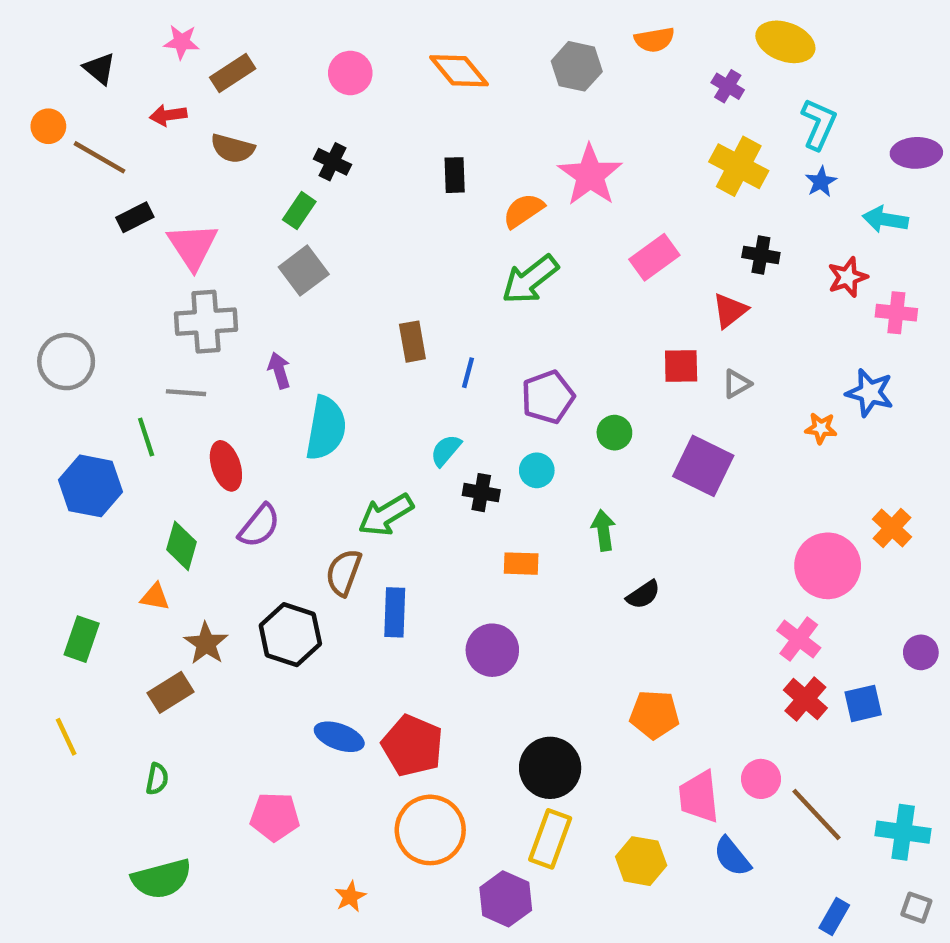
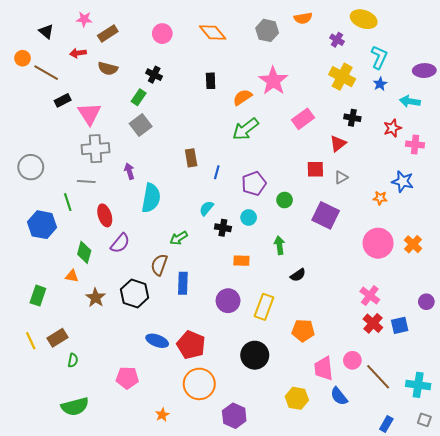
green arrow: (386, 515) -> (179, 238), size x0.7
pink circle: (828, 566) -> (378, 243), moved
brown rectangle: (170, 692) -> (57, 338), moved
yellow rectangle: (550, 839) -> (264, 307), moved

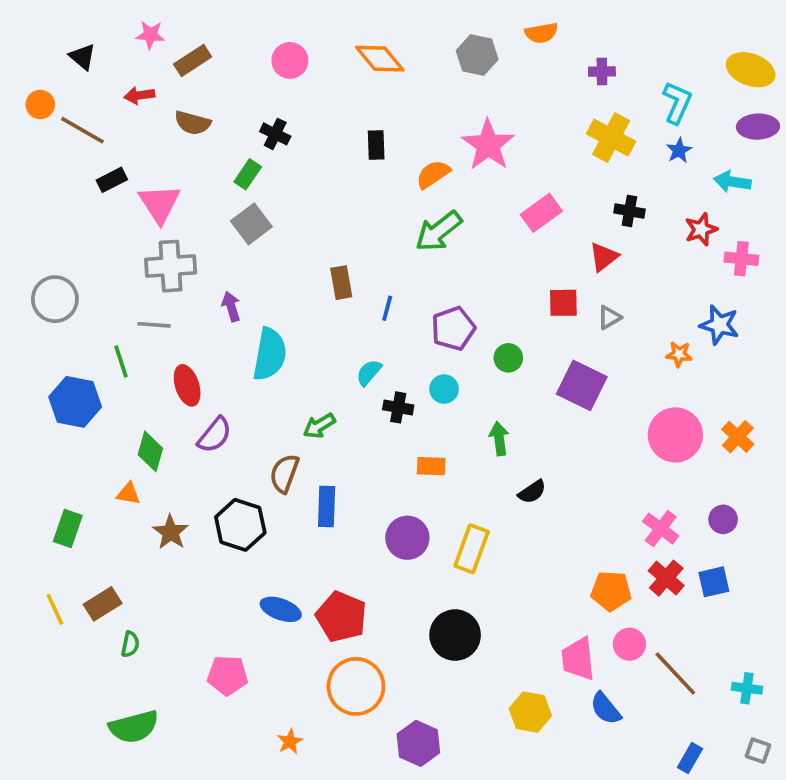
yellow ellipse: (364, 19) -> (751, 70), moved
purple cross: (337, 40) -> (602, 71), turned -32
purple circle: (426, 302) -> (723, 519), moved
orange pentagon: (303, 330) -> (611, 591), moved
cyan cross: (418, 385) -> (747, 688), size x0.7

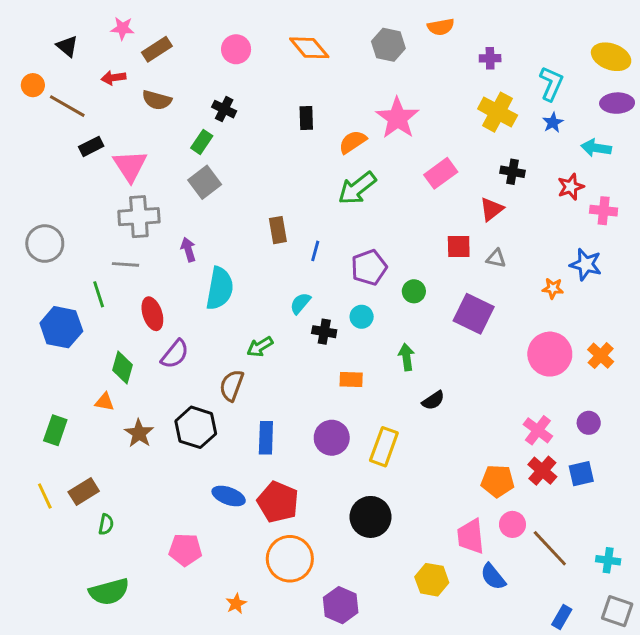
gray triangle: (609, 317) -> (496, 258), turned 42
blue rectangle: (327, 507) -> (266, 438), moved
gray square: (758, 751) -> (617, 611), size x1.5

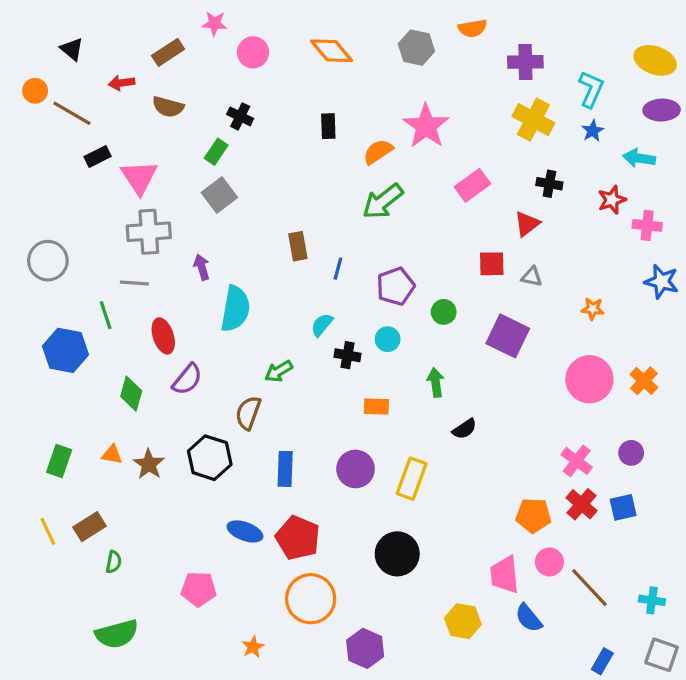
pink star: (123, 28) -> (215, 24), moved
purple cross: (490, 58) -> (525, 62), size x1.5
blue star: (586, 264) -> (662, 281), moved
orange triangle: (105, 402) -> (112, 455), moved

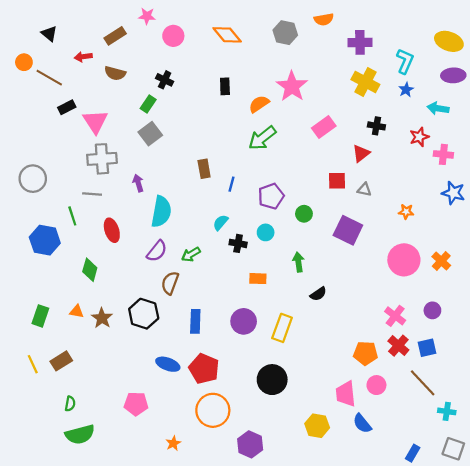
purple semicircle: (187, 379) -> (157, 251), moved
green semicircle: (114, 562) -> (70, 404), moved
brown line: (589, 588) -> (423, 383), moved

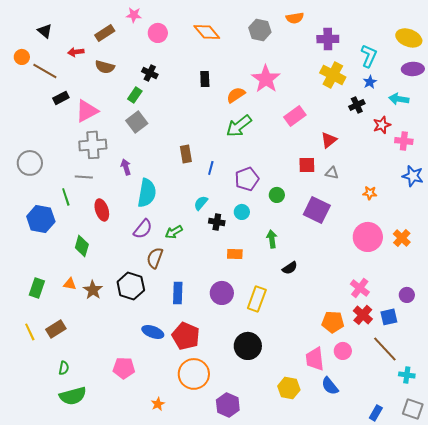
pink triangle: (95, 122) -> (87, 111), turned 35
black cross: (376, 126) -> (357, 105), moved, turned -35
purple circle: (432, 310) -> (407, 295), moved

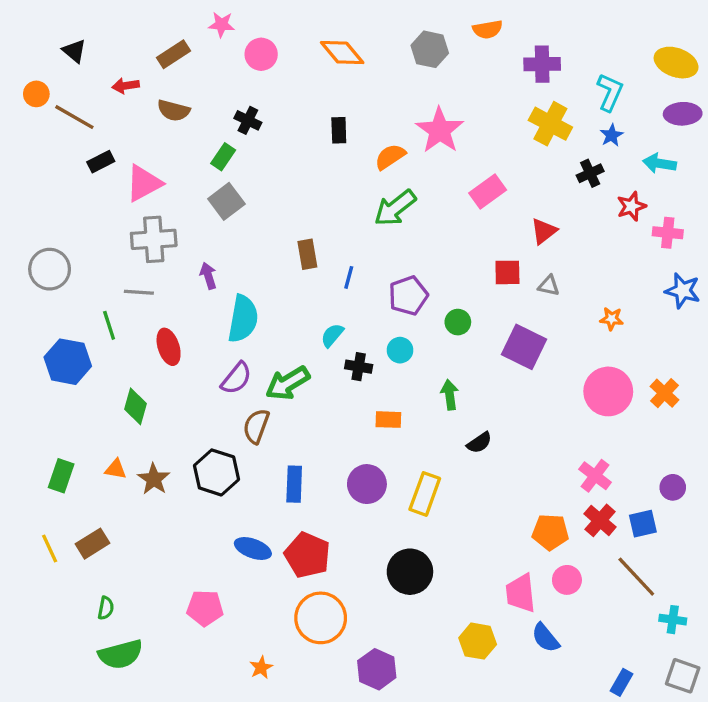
green arrow: (174, 232) -> (288, 383), size x1.5

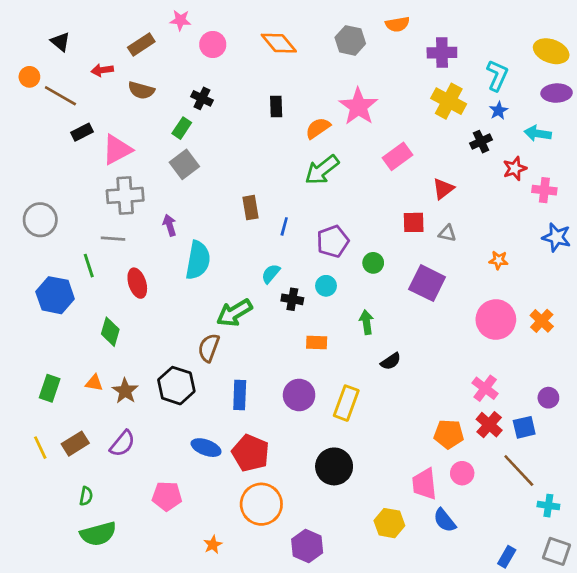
purple semicircle: (236, 378) -> (122, 444), moved

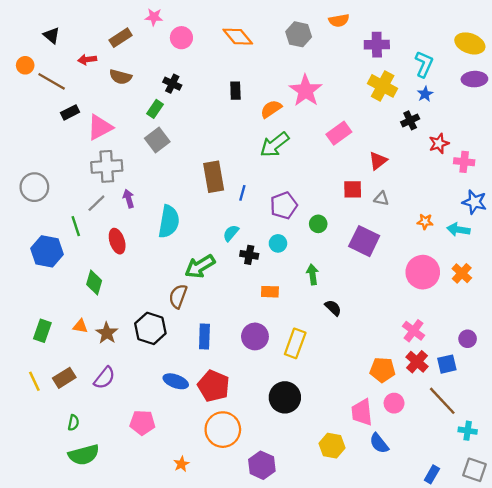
cyan arrow: (538, 133) -> (458, 230), moved
brown rectangle: (251, 208) -> (214, 177), size x1.5
purple arrow: (170, 225) -> (129, 199), moved
gray line: (113, 239) -> (96, 203), turned -48
black semicircle: (391, 361) -> (333, 308), turned -102

